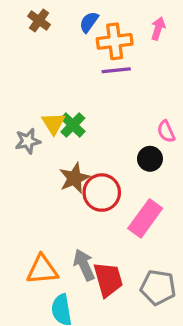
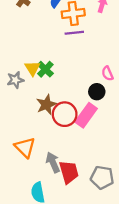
pink rectangle: (145, 218) -> (86, 115), moved
orange triangle: (42, 270) -> (25, 147), moved, turned 50

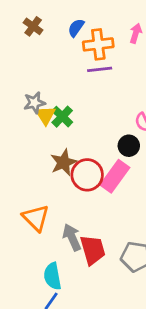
gray star: (15, 80) -> (34, 103), moved

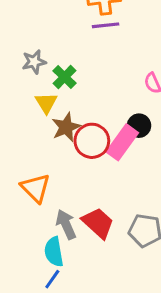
yellow triangle: (46, 115) -> (46, 103), moved
black circle: (129, 146) -> (139, 126), moved
gray arrow: (72, 237) -> (66, 224), moved
red trapezoid: (93, 250) -> (98, 223), turned -32

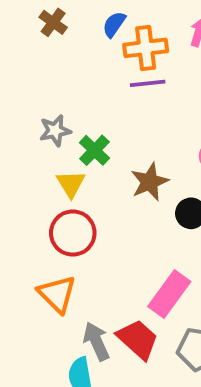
brown star: (66, 127) -> (150, 182), moved
red circle: (92, 141) -> (73, 233), moved
pink rectangle: (122, 142) -> (169, 294), moved

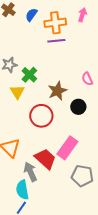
blue semicircle: (114, 24) -> (31, 15), moved
red circle: (73, 233) -> (41, 116), moved
red trapezoid: (138, 339) -> (45, 159), moved

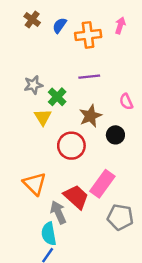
purple line: (56, 41) -> (89, 77), moved

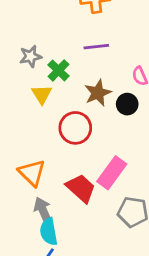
black circle: (115, 135) -> (127, 104), moved
gray arrow: (58, 212) -> (43, 211), moved

